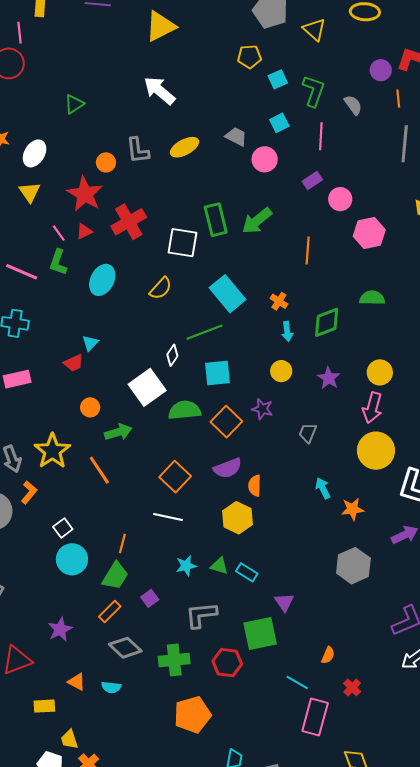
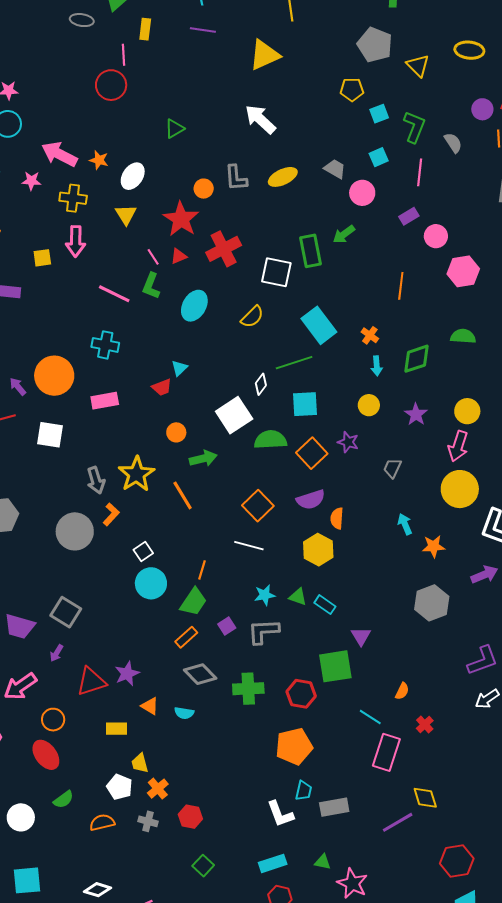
green arrow: (257, 221) -> (344, 234), moved, size x0.7
gray L-shape: (201, 615) -> (263, 631), moved
purple star: (60, 629) -> (127, 674), moved
orange pentagon: (192, 715) -> (294, 746), moved

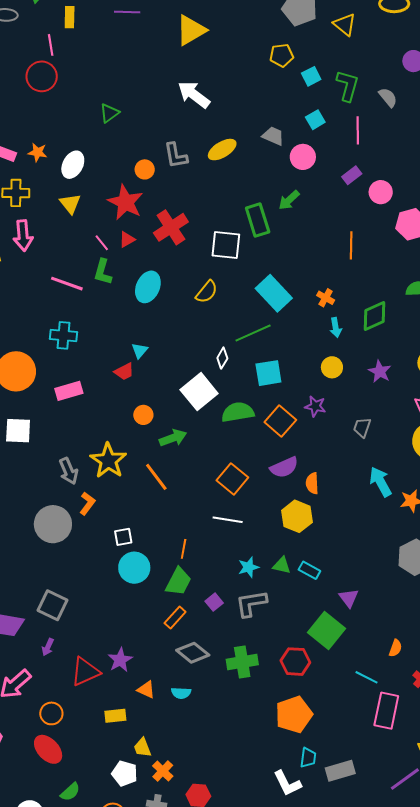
cyan arrow: (405, 524) -> (380, 482), size x1.4
white square: (143, 552) -> (123, 537), turned 30
green square: (335, 666) -> (327, 631), turned -36

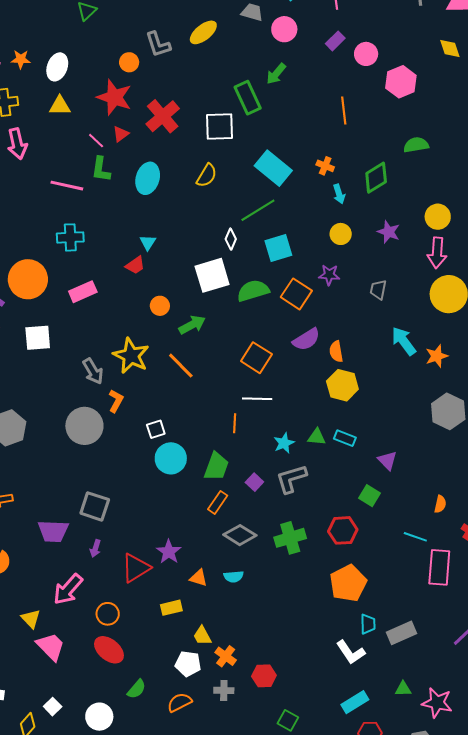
yellow triangle: (70, 204) -> (60, 106), turned -45
white square: (199, 392) -> (212, 275), turned 30
yellow hexagon: (297, 516) -> (342, 385), moved
orange line: (184, 549) -> (235, 423), moved
green square: (327, 631) -> (370, 496), size x0.6

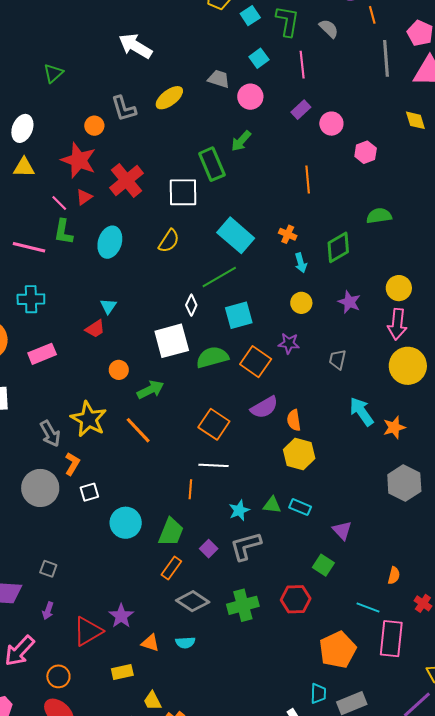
pink hexagon: (401, 82) -> (366, 152), size x0.7
white square: (156, 429) -> (89, 492), moved
gray square: (95, 506) -> (48, 569), size x0.6
orange pentagon: (348, 583) -> (338, 650), moved

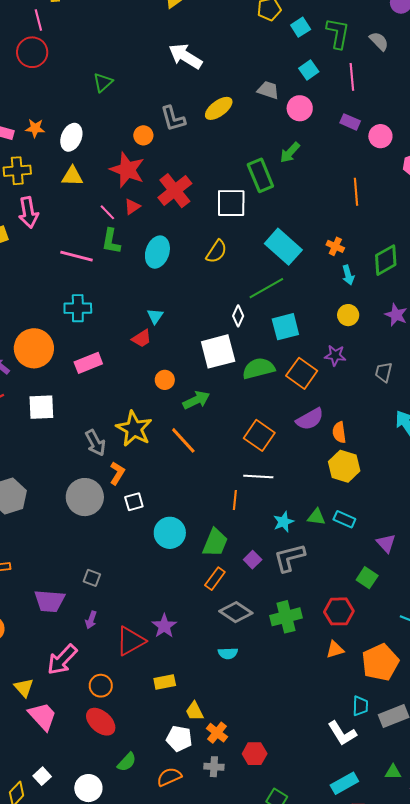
purple rectangle: (301, 110) -> (350, 122), turned 66
orange triangle: (150, 643) -> (335, 650), moved, turned -36

